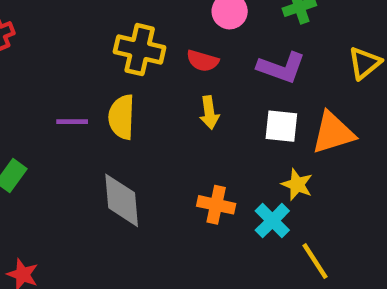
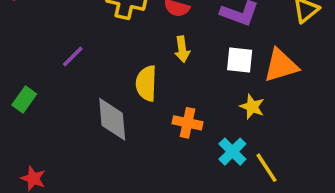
yellow semicircle: (122, 117) -> (146, 83), moved
purple line: (72, 122) -> (73, 56), turned -45
cyan cross: (272, 221) -> (232, 152), moved

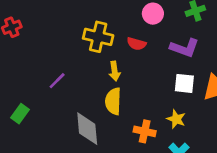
yellow arrow: (182, 49) -> (115, 71), moved
yellow star: (252, 107) -> (176, 119), moved

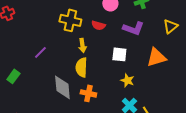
white square: (184, 83) -> (119, 54), moved
orange cross: (145, 131) -> (88, 93), moved

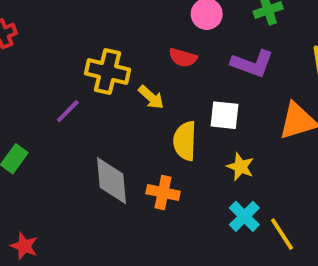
yellow cross: (70, 20) -> (107, 71), moved
yellow arrow: (82, 45) -> (151, 97), turned -40
yellow semicircle: (81, 67) -> (185, 141), moved

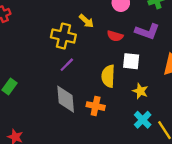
red semicircle: (183, 58) -> (115, 36), moved
yellow arrow: (151, 97) -> (86, 21), moved
purple line: (68, 111) -> (67, 65), moved

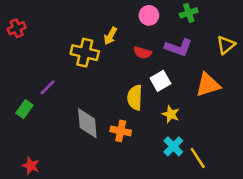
yellow arrow: (86, 21) -> (110, 36), turned 77
white square: (131, 61) -> (160, 81), turned -36
purple line: (67, 65) -> (48, 87), moved

